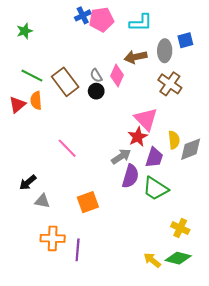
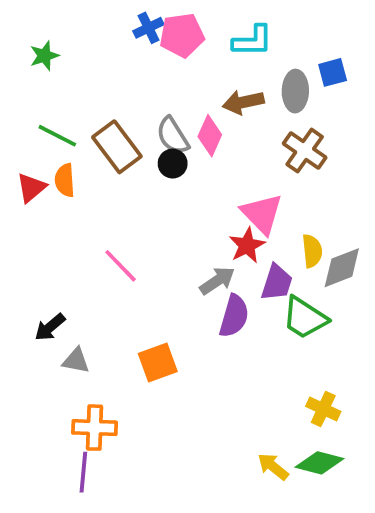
gray semicircle: (96, 76) -> (173, 136), size x1.5
green trapezoid: (155, 189) -> (305, 318), moved
purple line: (78, 250) -> (83, 472), moved

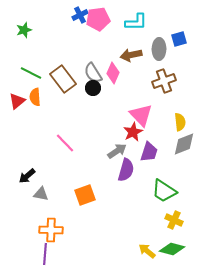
brown cross: (305, 151) -> (164, 81), turned 35
yellow semicircle: (312, 251) -> (180, 122), moved
green trapezoid: (305, 318) -> (164, 191), moved

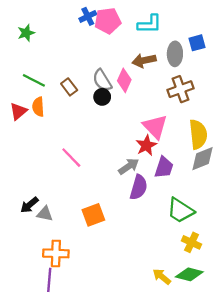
brown rectangle: (63, 79) -> (69, 87), size x0.6
yellow semicircle: (180, 122) -> (198, 134), size x1.5
black arrow: (27, 176) -> (29, 205), moved

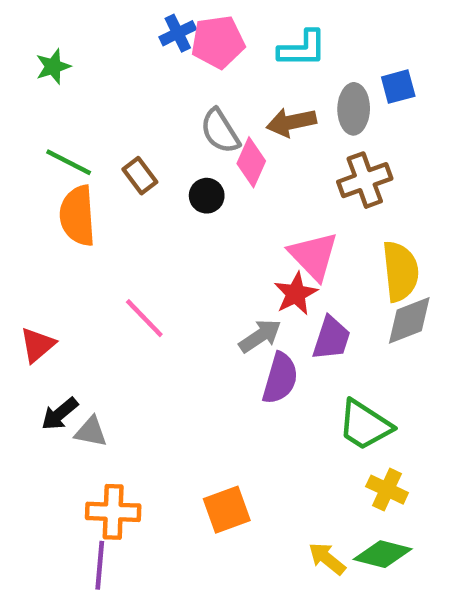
gray semicircle: (102, 80) -> (220, 131), moved
orange semicircle: (38, 107) -> (78, 216), size x1.5
red triangle: (18, 111) -> (37, 345), moved
orange square: (93, 215) -> (227, 510), moved

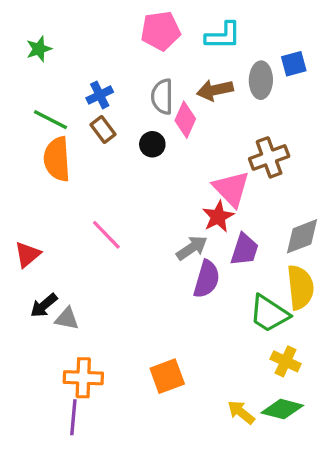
blue cross: (178, 33) -> (100, 95), moved
gray semicircle: (220, 131) -> (162, 97), turned 32
brown cross: (365, 180) -> (269, 157), moved
yellow semicircle: (400, 271) -> (300, 287), moved

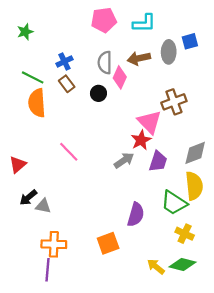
purple semicircle: (207, 279) -> (136, 215), moved

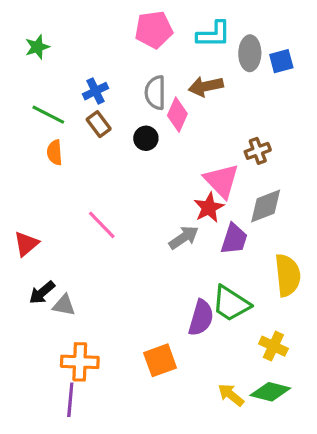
gray ellipse: (169, 52) -> (250, 53), moved
brown cross: (174, 102) -> (258, 151), size x0.7
orange semicircle: (37, 103) -> (55, 152), size x0.6
gray diamond: (195, 153) -> (266, 206), moved
green trapezoid: (174, 203) -> (231, 304), moved

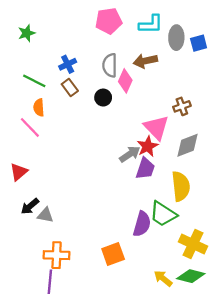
pink line: (102, 225) -> (30, 127), moved
gray arrow: (184, 237) -> (130, 154), moved
purple trapezoid: (234, 239) -> (145, 169), moved
yellow semicircle: (288, 275) -> (181, 186), moved
yellow cross: (273, 346) -> (193, 244), size x1.4

